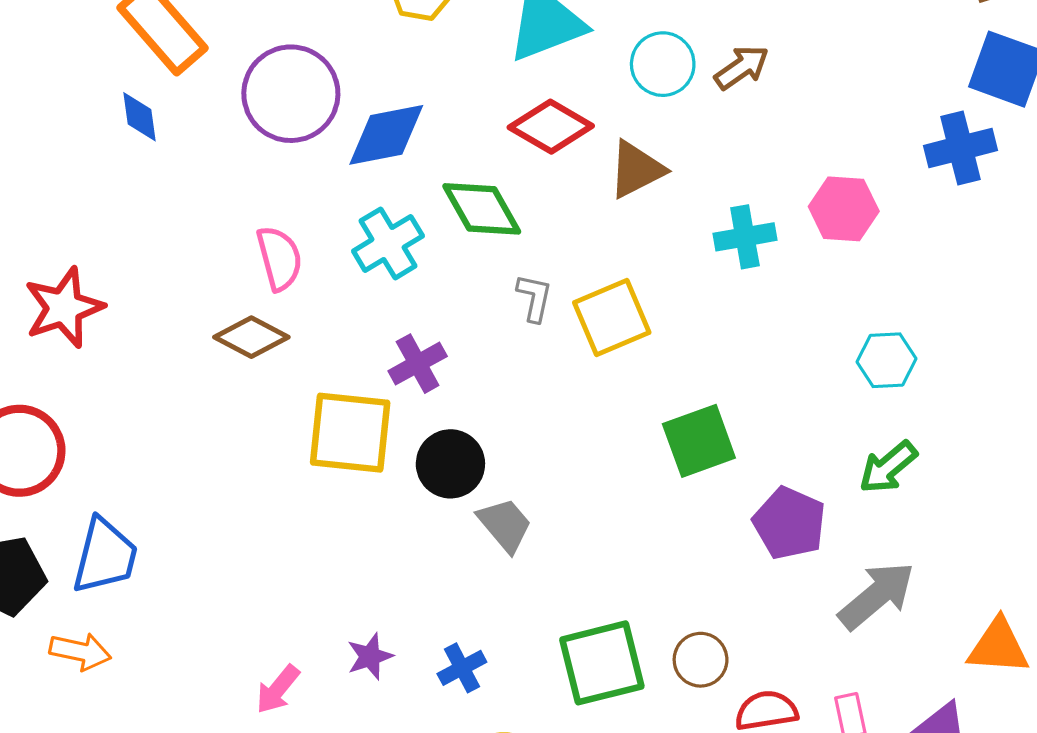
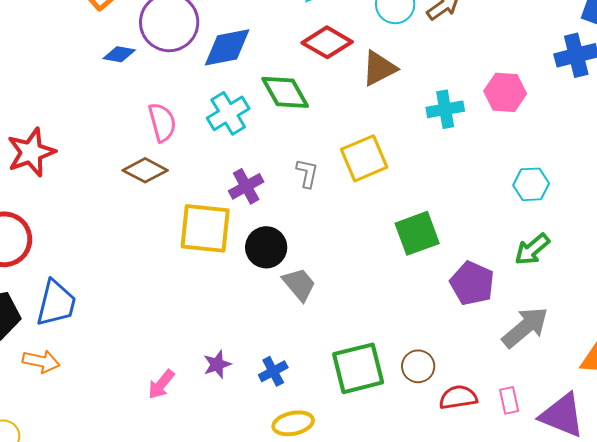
blue diamond: (140, 117) -> (119, 54), moved, turned -72
gray L-shape: (534, 298) -> (307, 173), moved

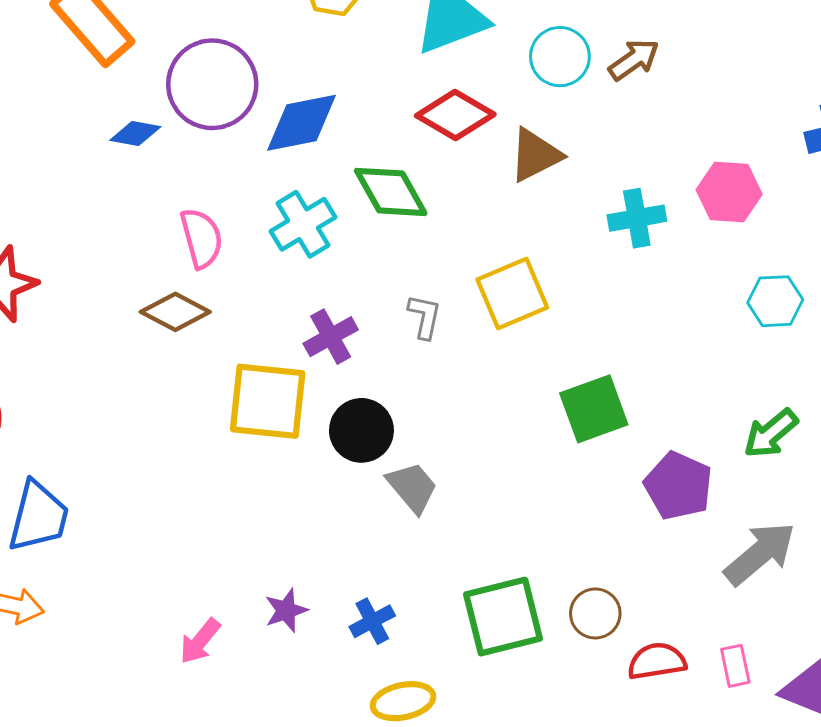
cyan hexagon: (531, 184) -> (775, 301), moved

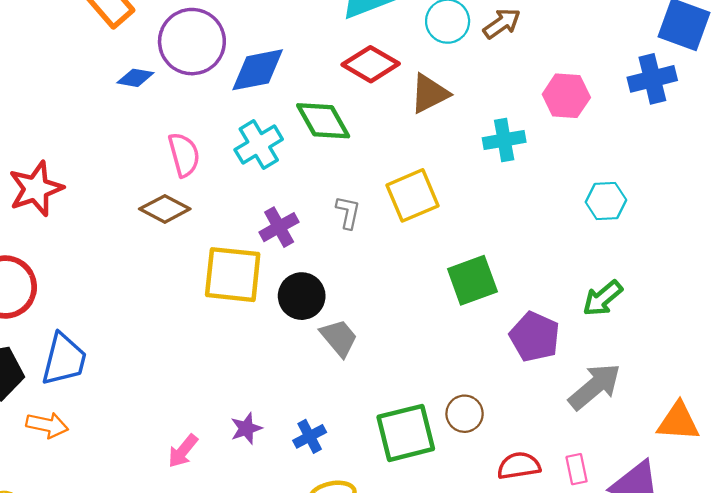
pink hexagon: (729, 192) -> (566, 96), moved
brown circle: (595, 613) -> (465, 414), moved

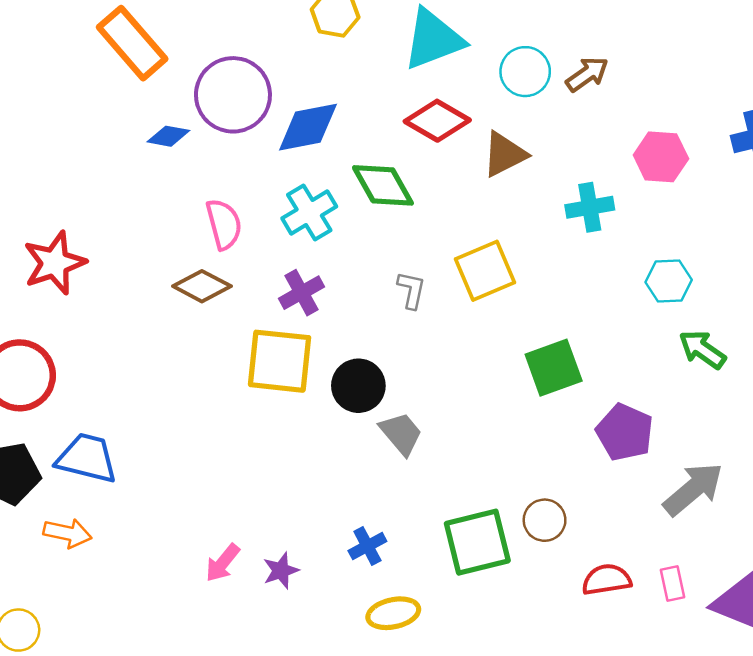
cyan hexagon: (606, 201) -> (669, 281), moved
purple cross: (279, 227) -> (301, 293), moved
green arrow: (603, 298) -> (702, 350), moved, turned 75
blue trapezoid: (64, 359) -> (87, 458), turned -90
purple star: (246, 428) -> (281, 571), moved

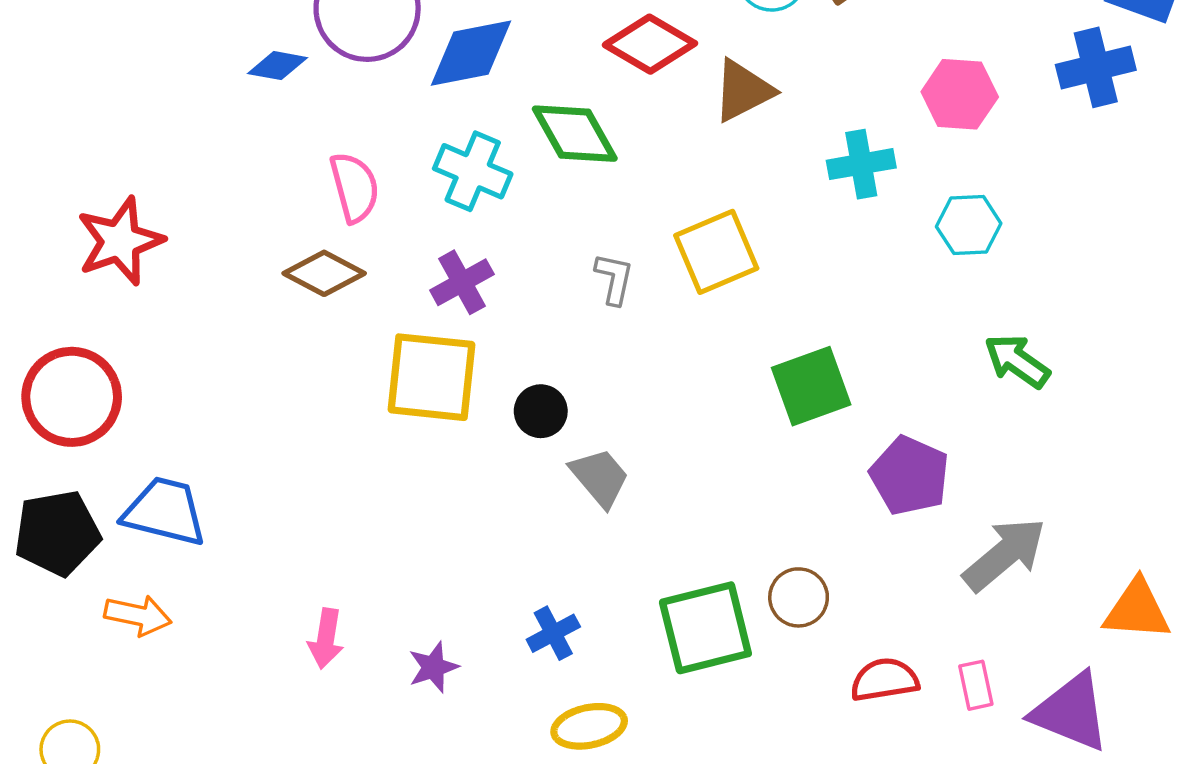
cyan cross: (309, 212) -> (473, 171), turned -36
cyan hexagon: (669, 281) -> (969, 225), moved
black circle: (358, 386) -> (541, 411), size x0.7
pink arrow: (223, 563) -> (326, 639), moved, turned -30

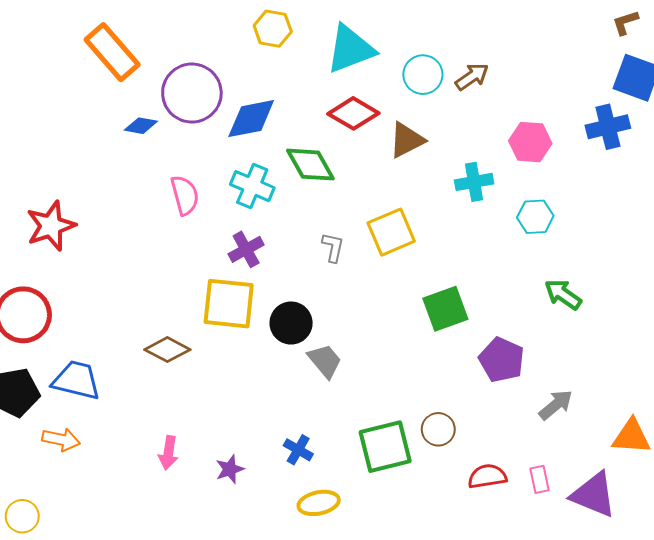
brown diamond: (324, 273) -> (167, 350), moved
black circle: (541, 411) -> (291, 323), size x1.4
gray arrow: (1004, 554) -> (556, 405), size x0.7
blue cross: (553, 633) -> (298, 450), turned -32

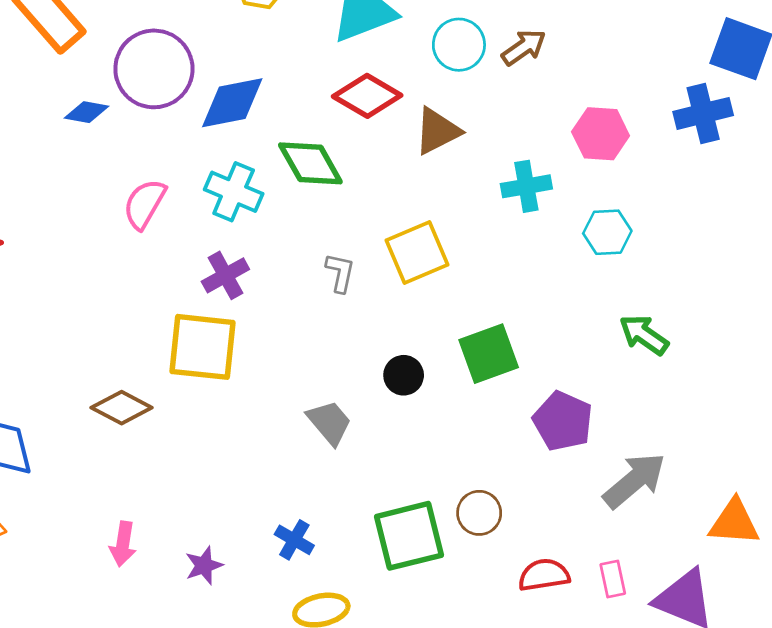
pink semicircle: (185, 195) -> (145, 204), turned -135
black circle: (291, 323) -> (404, 375), moved, size x0.7
gray arrow: (556, 405) -> (634, 480), size x1.4

